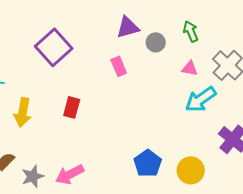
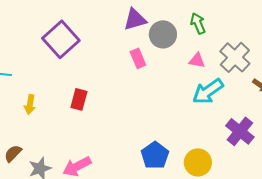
gray circle: (156, 42) -> (163, 34), size x1.4
pink rectangle: (119, 66) -> (138, 58), moved
yellow arrow: (23, 112) -> (30, 104), size x0.7

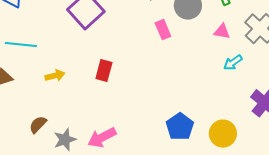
cyan arrow: (208, 91) -> (233, 63), size x0.6
yellow arrow: (30, 104) -> (55, 76), turned -114

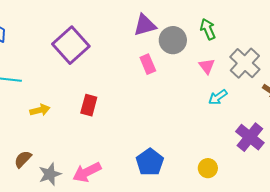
pink triangle: (222, 32) -> (207, 66), turned 42
blue pentagon: (180, 127) -> (150, 162), moved
yellow circle: (223, 134) -> (208, 168), size x0.7

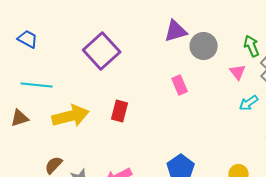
green arrow: (208, 29) -> (252, 46), moved
pink rectangle: (148, 64) -> (180, 85), moved
yellow arrow: (40, 110) -> (71, 116), size x1.8

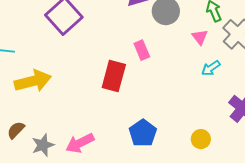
red rectangle: (120, 111) -> (114, 76), moved, size x1.4

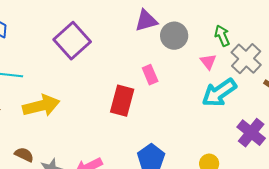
cyan arrow: (211, 68) -> (219, 93), size x1.8
brown semicircle: (16, 130) -> (24, 155), turned 72

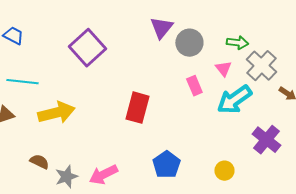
purple triangle: (146, 21) -> (161, 28), turned -35
green arrow: (222, 36) -> (237, 43), turned 120
pink rectangle: (150, 75) -> (194, 86), moved

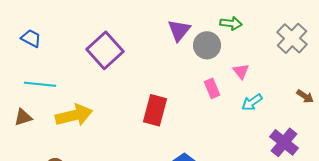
green arrow: (237, 43) -> (231, 23), moved
gray cross: (261, 66) -> (292, 38), moved
cyan arrow: (234, 100) -> (252, 102), size x0.6

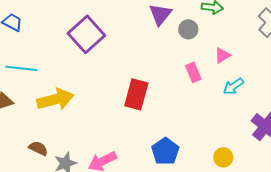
gray circle: (207, 45) -> (188, 29), size x0.7
pink triangle: (241, 71) -> (222, 55), turned 36

